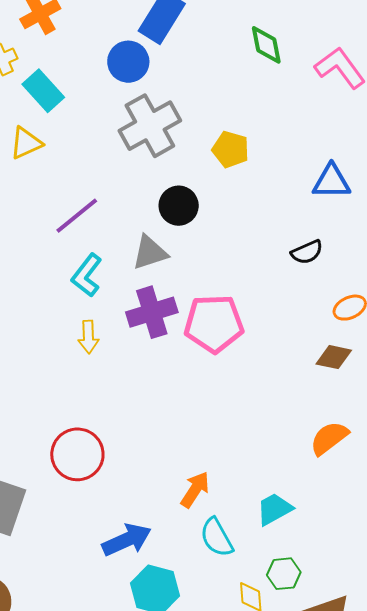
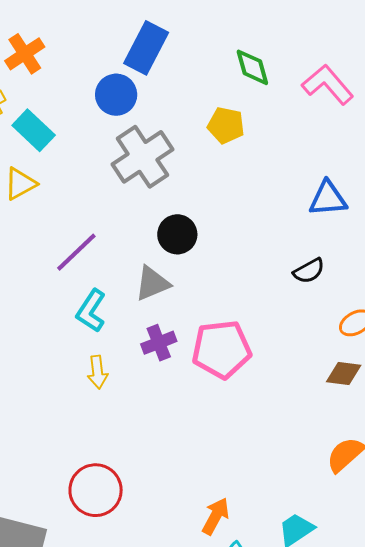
yellow pentagon: (231, 149) -> (226, 125), moved
purple cross: (152, 312) -> (159, 343), size x0.7

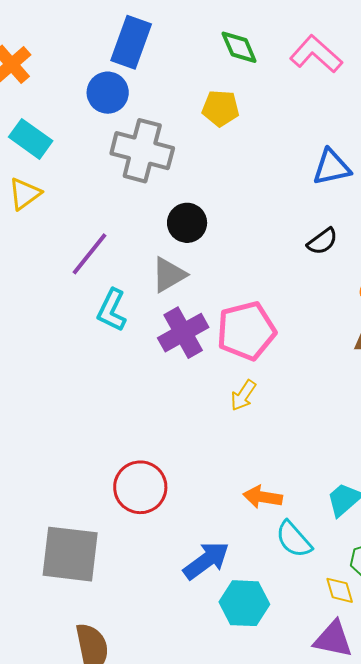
gray cross: (143, 157) -> (142, 151), turned -34
purple cross: (159, 343) -> (183, 333), size x1.4
yellow arrow: (97, 372) -> (243, 395), moved, turned 48
orange arrow: (216, 516) -> (263, 497), turned -102

